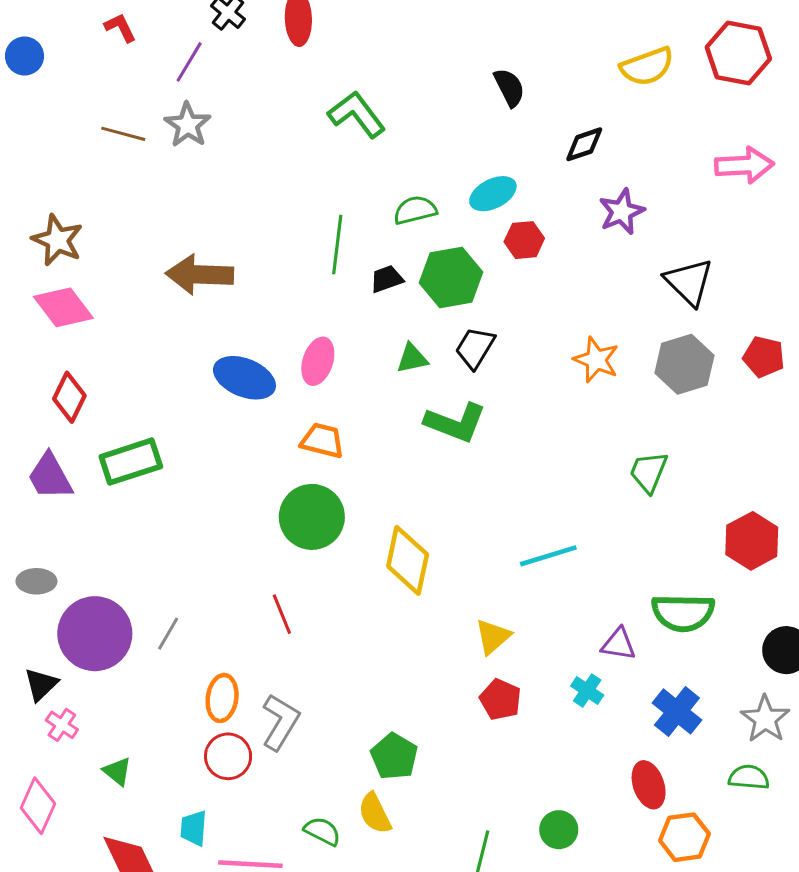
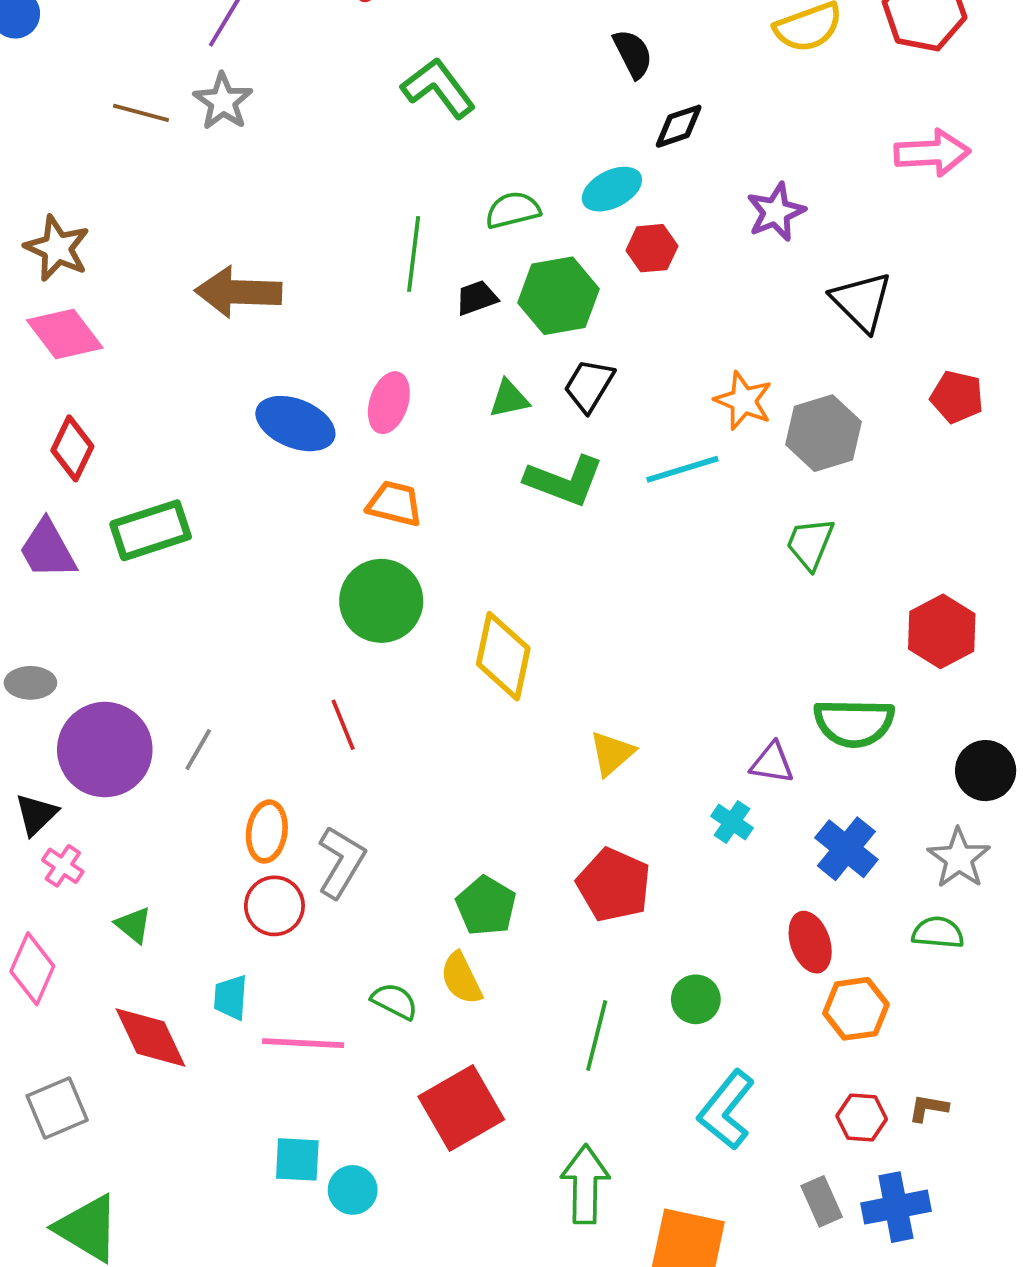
black diamond: (584, 144) -> (679, 126), moved
gray hexagon: (684, 364) -> (824, 433), moved
cyan line: (548, 556) -> (682, 469), moved
red pentagon: (500, 699) -> (614, 885), moved, size x1.4

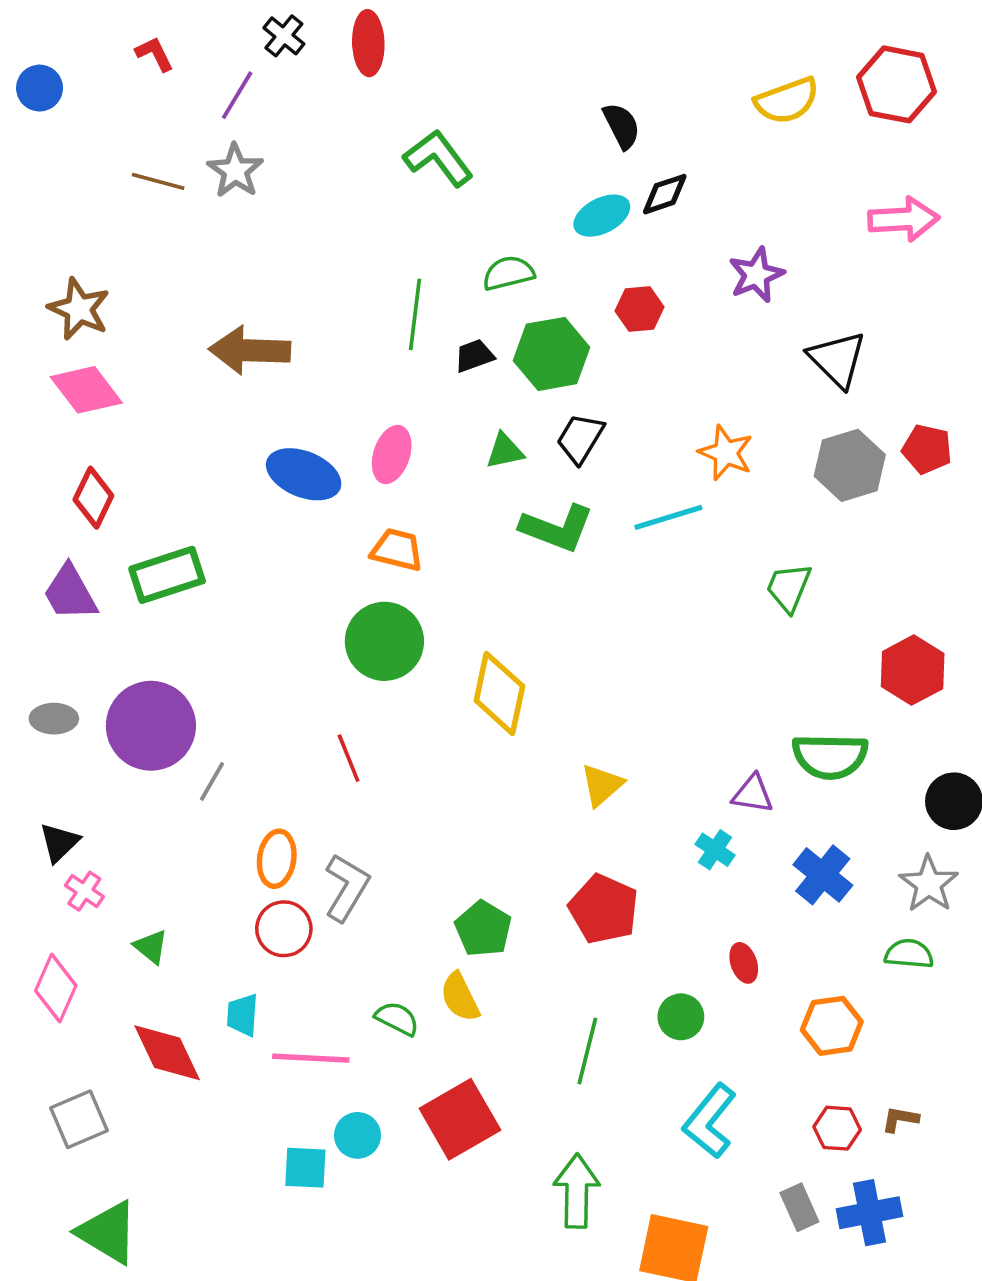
cyan ellipse: (612, 189) -> (602, 216), moved
gray hexagon: (824, 433) -> (850, 465), moved
purple circle: (105, 750) -> (151, 726), moved
red ellipse: (810, 942) -> (744, 963), moved, size x0.7
cyan circle: (353, 1190) -> (358, 1135), moved

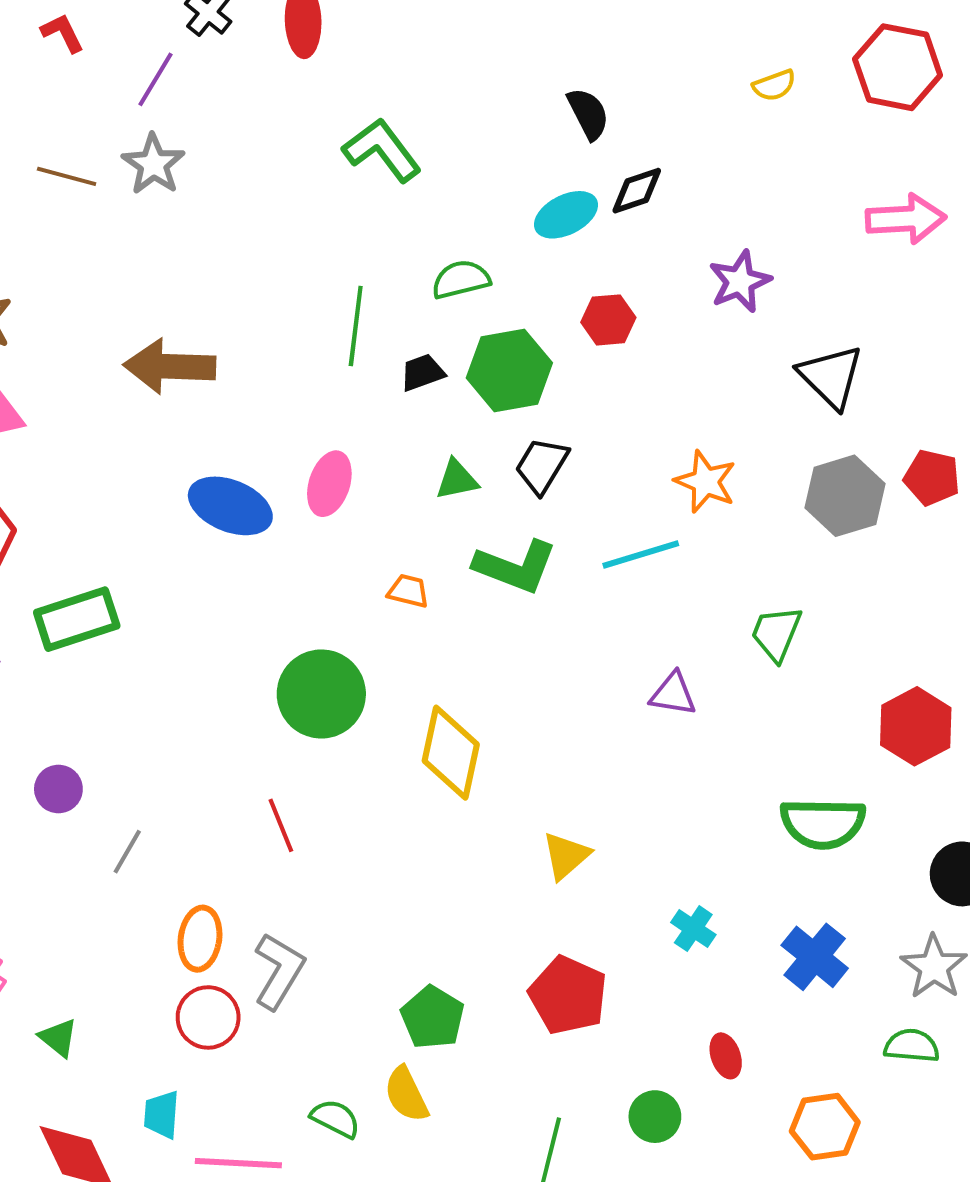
yellow semicircle: (787, 101) -> (774, 85), size x0.6
orange trapezoid: (397, 550) -> (408, 591), moved, size x0.7
purple circle: (151, 726) -> (58, 789), size x0.5
purple triangle: (753, 794) -> (673, 694), moved

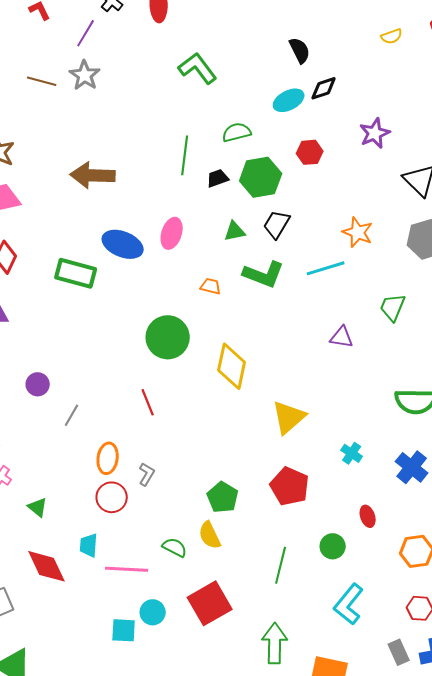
green rectangle: (77, 619) -> (76, 273), moved, turned 33
yellow triangle: (566, 856) -> (289, 417), size x1.4
gray L-shape: (279, 971) -> (147, 474), size x0.6

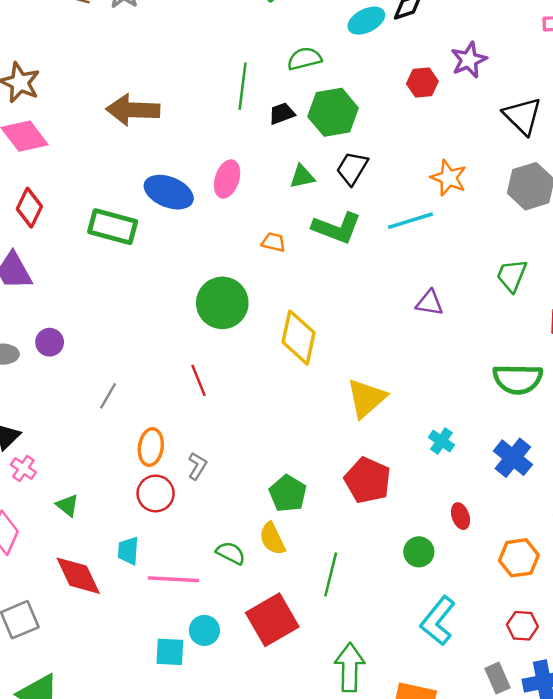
red hexagon: (310, 152) -> (422, 83), moved
green trapezoid: (393, 307) -> (512, 275), moved
purple circle: (38, 384) -> (50, 342), moved
green line: (281, 565) -> (331, 574), moved

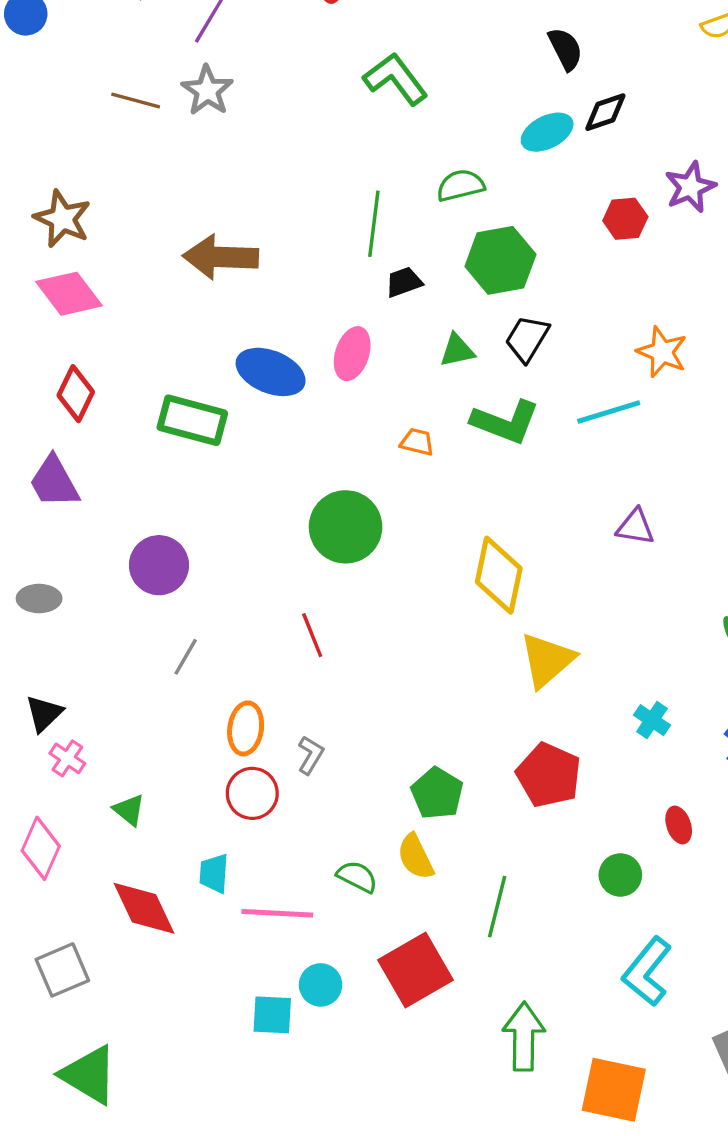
black trapezoid: (282, 113) -> (404, 282), moved
yellow diamond: (299, 337) -> (499, 575), moved
purple circle: (50, 342) -> (159, 565), moved, size x1.5

